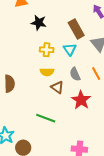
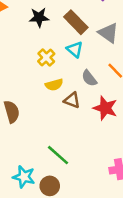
black star: (39, 23) -> (39, 17), moved
yellow cross: (47, 50) -> (46, 58), turned -32
green line: (46, 118) -> (58, 155), moved, turned 36

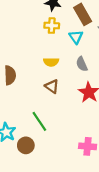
yellow cross: (46, 58) -> (52, 26), moved, turned 32
brown triangle: (72, 100) -> (52, 86), moved

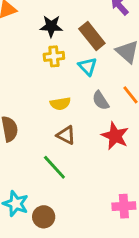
green line: (39, 121) -> (54, 167), moved

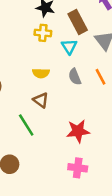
red star: (115, 136) -> (78, 131), moved, turned 30

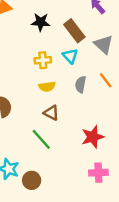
yellow cross: (43, 33) -> (43, 60), moved
gray semicircle: (75, 77) -> (81, 84), turned 42

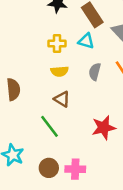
cyan triangle: (70, 56) -> (86, 41), turned -35
pink cross: (98, 173) -> (75, 169), moved
brown circle: (32, 180) -> (49, 168), moved

